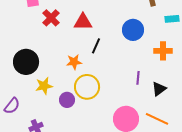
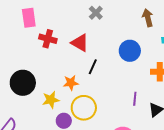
red cross: (51, 18) -> (48, 39), turned -30
red triangle: (83, 22) -> (80, 43), turned 30
yellow star: (44, 86) -> (51, 100), moved

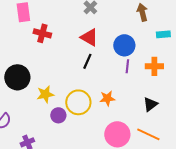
red triangle: (80, 43) -> (89, 37), moved
orange star: (71, 83) -> (107, 98), moved
purple line: (135, 99) -> (127, 66), moved

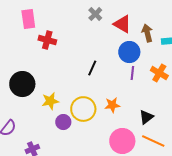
brown arrow: (142, 12) -> (147, 33), moved
red triangle: (89, 37) -> (122, 24), moved
orange cross: (154, 66) -> (159, 73), turned 30
black triangle: (150, 104) -> (146, 117), moved

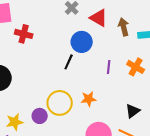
blue circle: (129, 52) -> (82, 42), moved
yellow star: (50, 101) -> (15, 122), moved
black triangle: (146, 117) -> (133, 111), moved

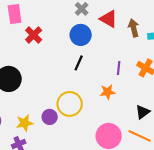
red cross: (24, 34) -> (34, 35), turned 30
blue circle: (82, 42) -> (81, 35), moved
orange star: (89, 99) -> (108, 92), moved

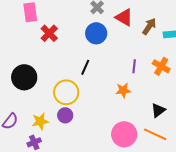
brown arrow: (134, 28) -> (149, 26), turned 48
black line: (79, 63) -> (85, 67), moved
yellow circle: (70, 104) -> (66, 92), moved

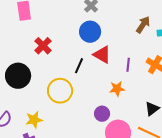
red triangle: (124, 17) -> (102, 55), moved
red cross: (49, 33) -> (43, 46), moved
purple circle: (65, 115) -> (102, 114), moved

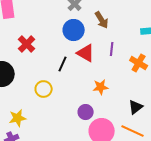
brown arrow: (143, 25) -> (102, 20), moved, turned 114
purple line: (128, 65) -> (112, 49), moved
yellow circle: (60, 91) -> (44, 89), size x0.7

